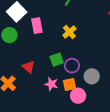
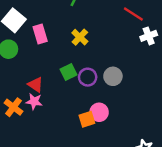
gray circle: (92, 76) -> (113, 76), moved
pink star: (51, 84) -> (34, 101), moved
orange square: (69, 84) -> (87, 119), moved

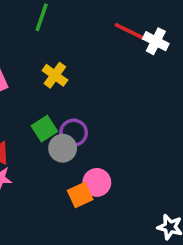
white cross: (149, 36) -> (156, 41), moved, turned -35
gray circle: (113, 76) -> (63, 148), moved

